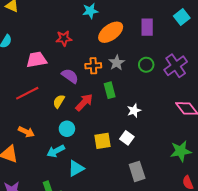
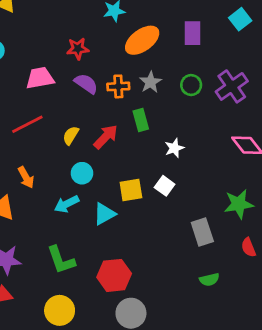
purple semicircle: (70, 76) -> (86, 84), moved
orange arrow: (26, 132) -> (26, 177), turned 35
cyan triangle: (76, 168) -> (104, 214), moved
gray rectangle: (137, 171) -> (202, 232), moved

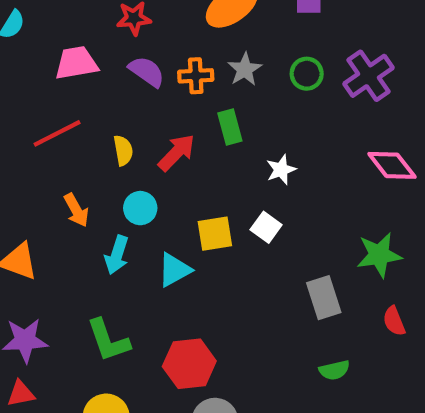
yellow semicircle: (71, 135) -> (123, 150), turned 138
orange arrow: (26, 177) -> (76, 210), moved
cyan arrow: (67, 204) -> (117, 255), turned -45

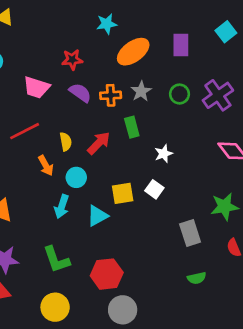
pink trapezoid: (76, 63) -> (37, 87), turned -152
orange arrow: (76, 210) -> (46, 166), moved

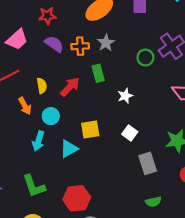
pink trapezoid: (37, 87) -> (17, 39), turned -60
green circle: (180, 94) -> (145, 57), moved
white square: (154, 189) -> (130, 133), moved

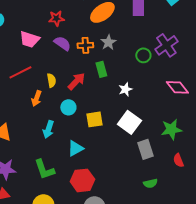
pink trapezoid: (17, 39) -> (29, 39), turned 60
orange arrow: (25, 106) -> (36, 98), turned 49
cyan circle: (51, 116) -> (68, 107), moved
white square: (130, 133) -> (129, 122), size x1.6
cyan triangle: (69, 149) -> (75, 148), moved

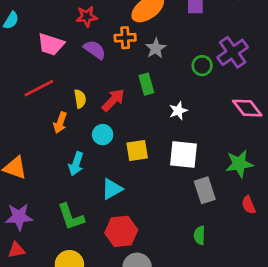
orange cross: (85, 45) -> (125, 38), moved
white square: (129, 122) -> (184, 154), turned -30
green semicircle: (150, 183) -> (199, 235), moved, turned 104

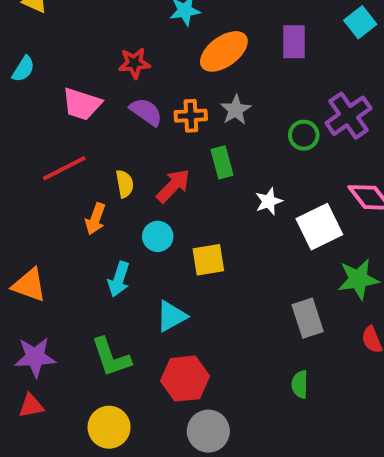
orange cross: (125, 38) -> (191, 116), moved
white square: (184, 154) -> (319, 227), moved, turned -32

